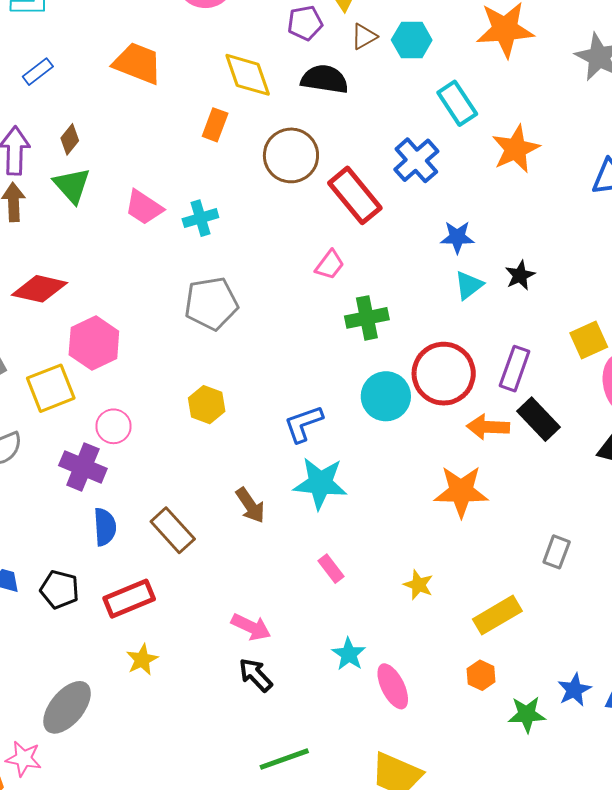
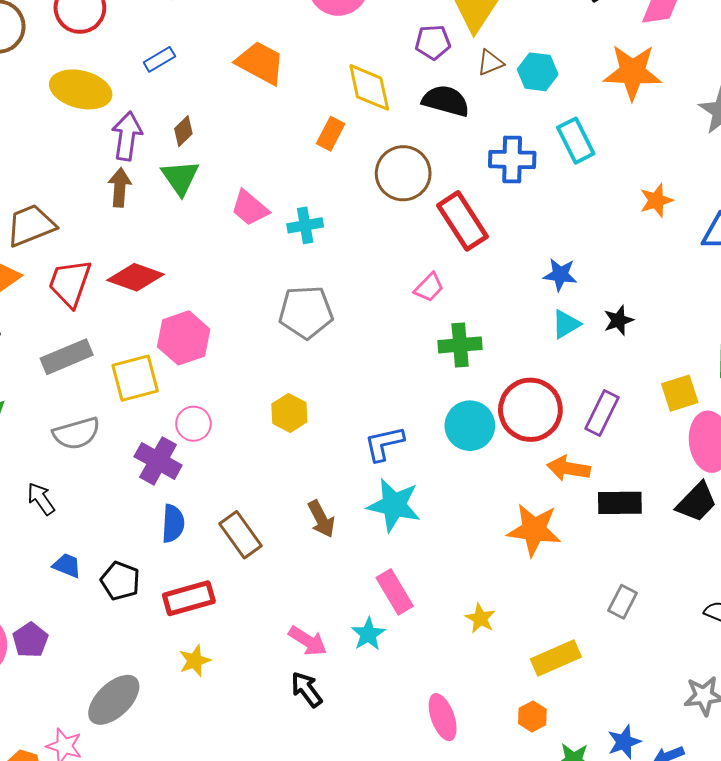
orange star: (516, 149) -> (656, 200), moved, size x0.7
blue cross: (416, 160) -> (512, 160), moved, turned 36
black rectangle: (538, 419) -> (620, 503), moved, turned -54
pink rectangle: (331, 569) -> (395, 592), size x1.5
cyan star: (349, 654) -> (368, 634), moved

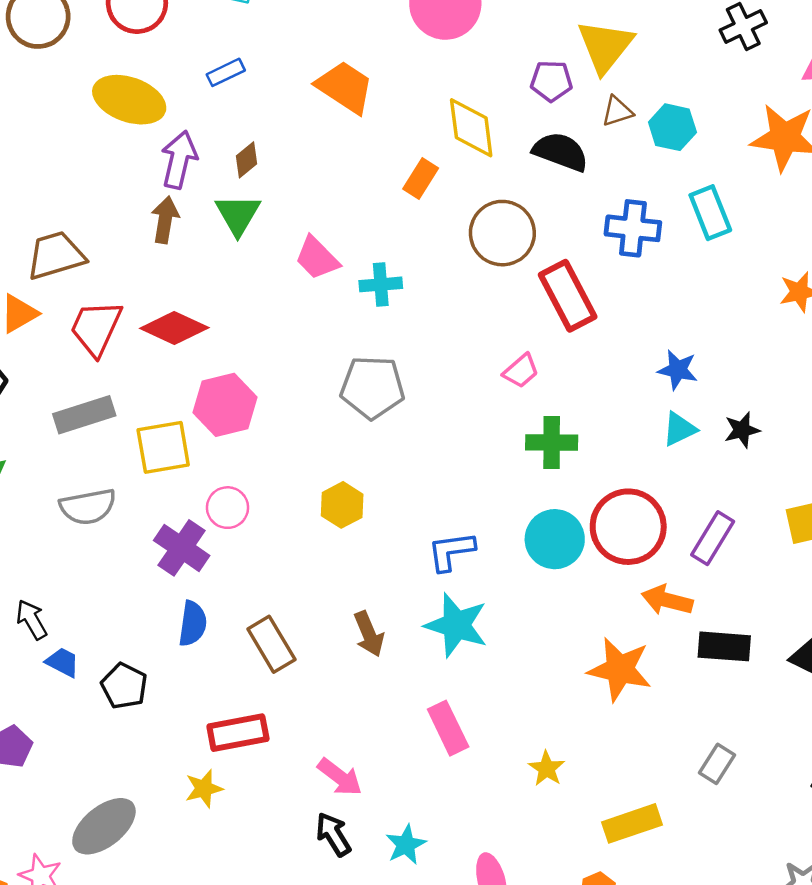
black arrow: (41, 499) -> (32, 620), moved
red rectangle: (189, 598) -> (238, 733), moved
cyan star: (368, 634) -> (406, 845), moved

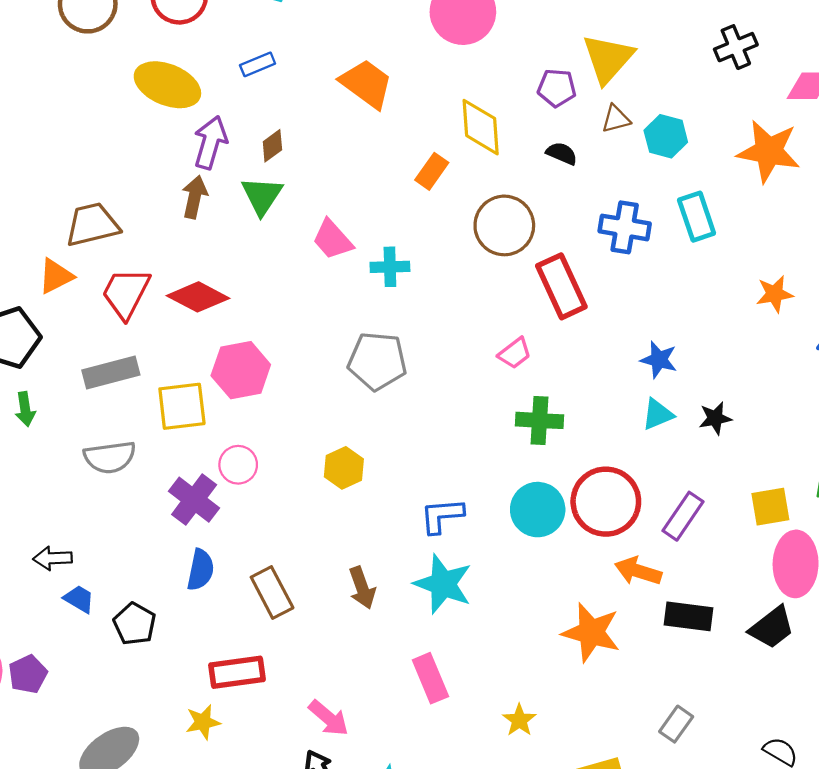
black semicircle: (561, 152) -> (562, 153), size x0.6
black arrow: (32, 620) -> (53, 558), turned -66

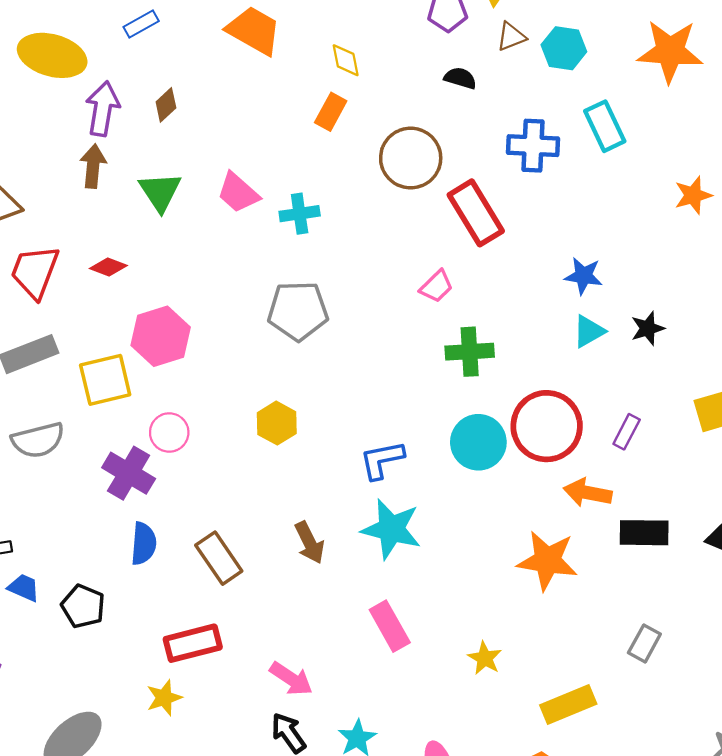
yellow diamond: (481, 127) -> (346, 60), moved, size x0.6
green triangle: (262, 196) -> (160, 192), moved
red diamond: (198, 297) -> (108, 267), size x0.6
purple rectangle: (683, 516) -> (627, 432), size x0.7

